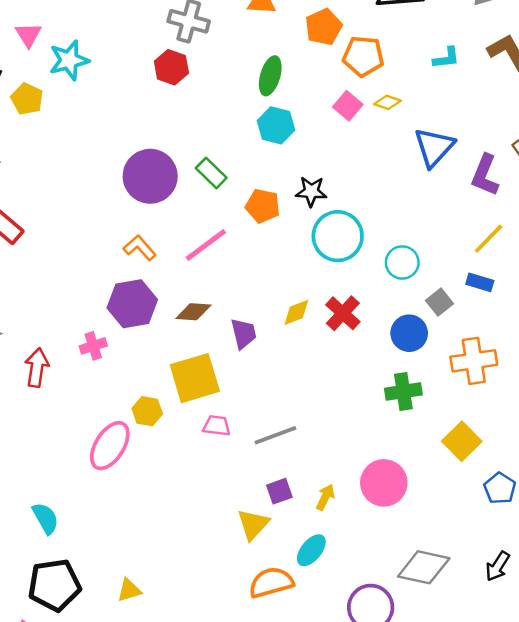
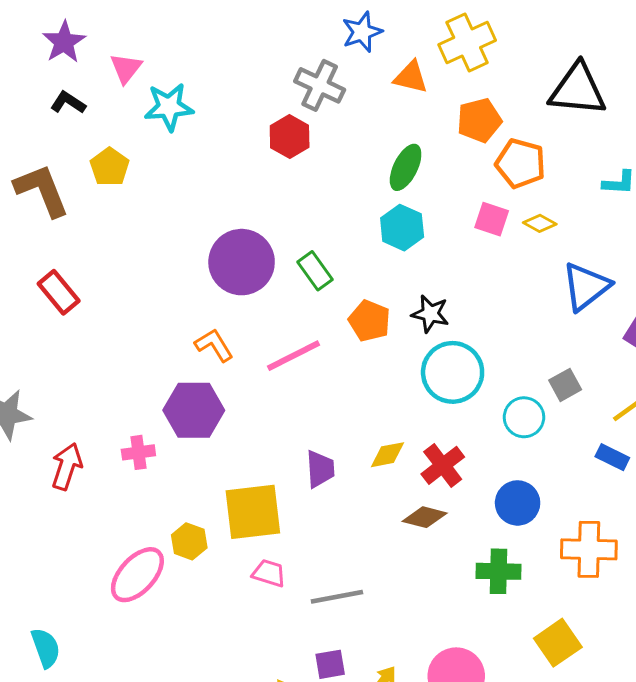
yellow pentagon: (27, 99) -> (110, 167), moved
pink square: (348, 106) -> (492, 219), turned -32
gray square: (439, 302) -> (565, 385), moved
brown diamond: (193, 312) -> (425, 517), moved

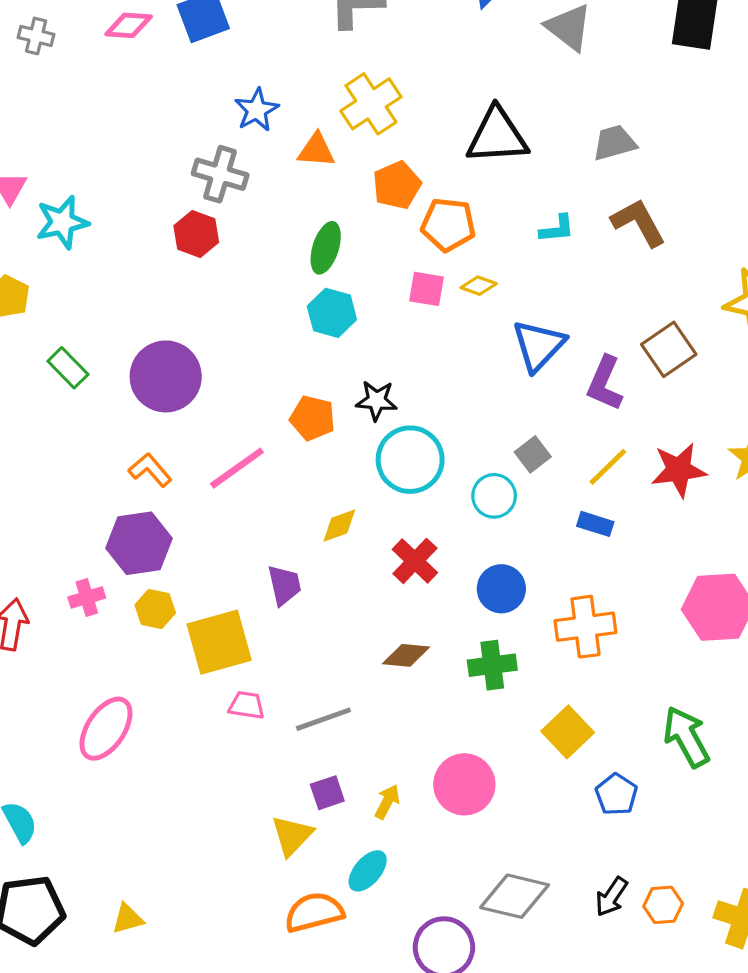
green rectangle: (315, 271) -> (68, 368), moved
yellow diamond: (387, 455) -> (339, 526), moved
brown diamond: (425, 517) -> (406, 655), moved
yellow hexagon: (189, 541) -> (155, 609), moved

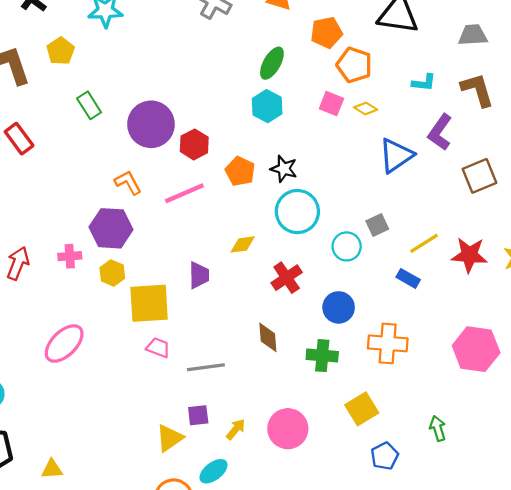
red hexagon: (196, 234) -> (194, 144), moved
purple L-shape: (605, 383) -> (440, 132), moved
brown diamond: (406, 655) -> (268, 337), turned 68
green arrow: (686, 737) -> (438, 428), size x0.6

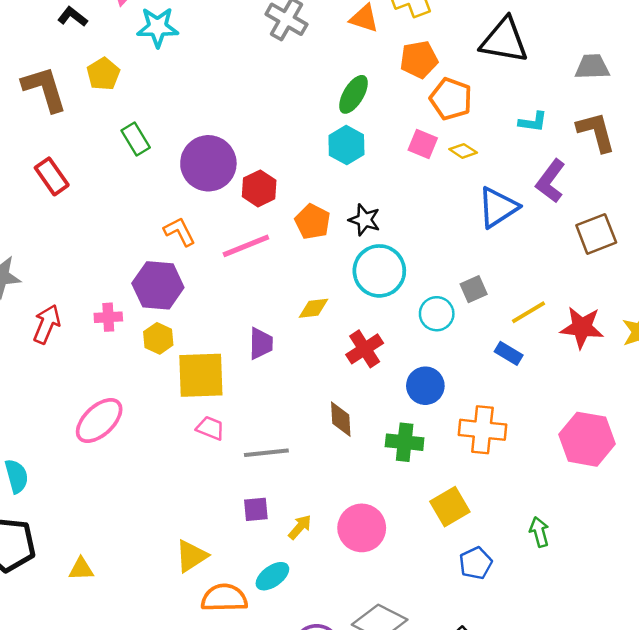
yellow triangle: (170, 438) -> (191, 556), moved

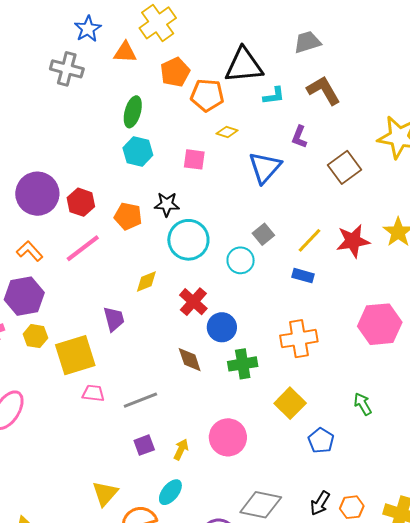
black triangle: (504, 40) -> (244, 65), moved
pink square: (423, 144) -> (194, 159), moved
purple L-shape: (551, 181) -> (299, 137), size x0.7
blue circle: (425, 386) -> (222, 327), moved

